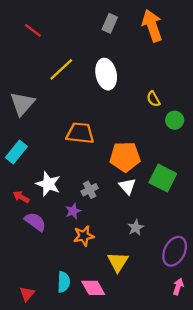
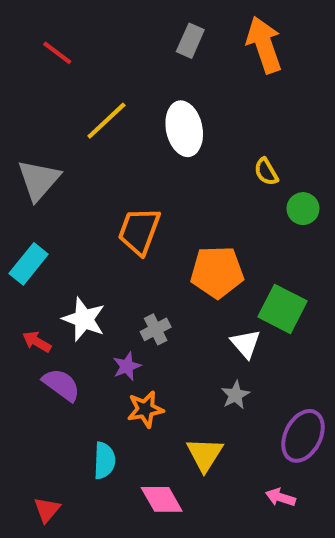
orange trapezoid: (80, 133) -> (139, 231), turned -76
white triangle: (127, 186) -> (246, 344), moved
cyan semicircle: (64, 282) -> (104, 460), moved
pink arrow: (178, 287) -> (280, 497), moved, turned -91

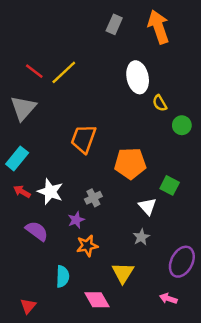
red line: (57, 53) -> (34, 71), moved
white ellipse: (184, 129) -> (138, 77), moved
green square: (283, 309) -> (170, 185), size x0.7
red arrow: (37, 342) -> (22, 192), moved

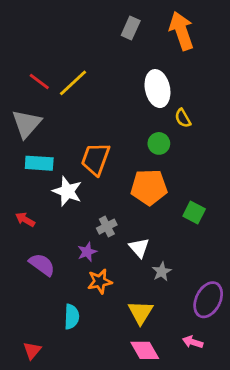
green circle: (182, 125) -> (159, 143), moved
cyan rectangle: (17, 158) -> (39, 163), moved, turned 55
white star: (50, 192) -> (67, 191), moved
white triangle: (147, 206) -> (139, 248), moved
pink diamond: (97, 300) -> (145, 350), moved

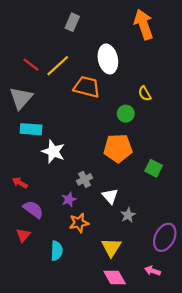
gray rectangle: (131, 28) -> (72, 22), moved
white ellipse: (157, 89) -> (108, 59), moved
orange trapezoid: (96, 159) -> (87, 87), moved, turned 84
red arrow: (25, 219) -> (20, 183), moved
red triangle: (32, 350) -> (23, 235), moved

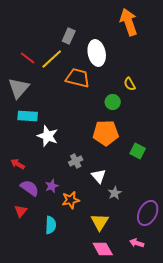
gray rectangle: (72, 22) -> (69, 36), moved
purple star: (69, 199) -> (52, 186), moved

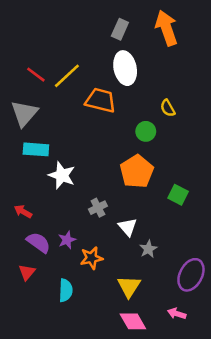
gray rectangle: (69, 36) -> (120, 29), moved
orange pentagon: (106, 133) -> (137, 171), turned -30

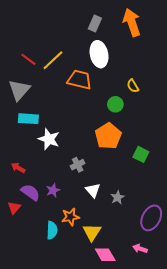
white triangle: (128, 227) -> (93, 190), moved
orange star: (91, 258) -> (70, 217), moved
red triangle: (27, 272) -> (14, 208), moved
yellow triangle: (129, 286) -> (92, 232), moved

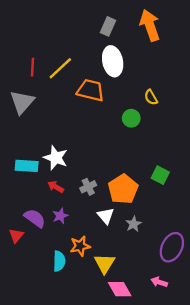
red line: (28, 59) -> (32, 67), turned 56
cyan rectangle: (28, 119) -> (27, 166), moved
orange pentagon: (108, 136) -> (123, 189), moved
red arrow: (18, 168) -> (56, 187), moved

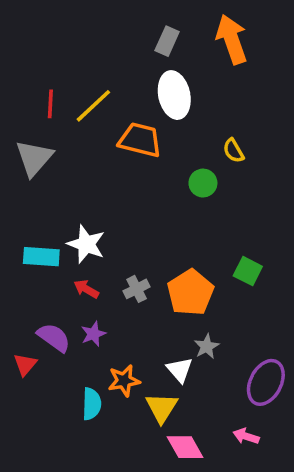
white triangle: (106, 216) -> (180, 370), moved

